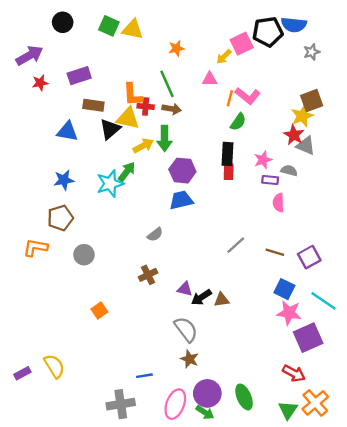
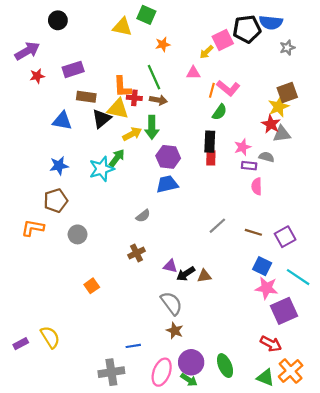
green square: (109, 26) -> (146, 15), moved
gray triangle: (306, 146) -> (282, 134), turned -30
green triangle: (288, 410) -> (265, 378), turned -42

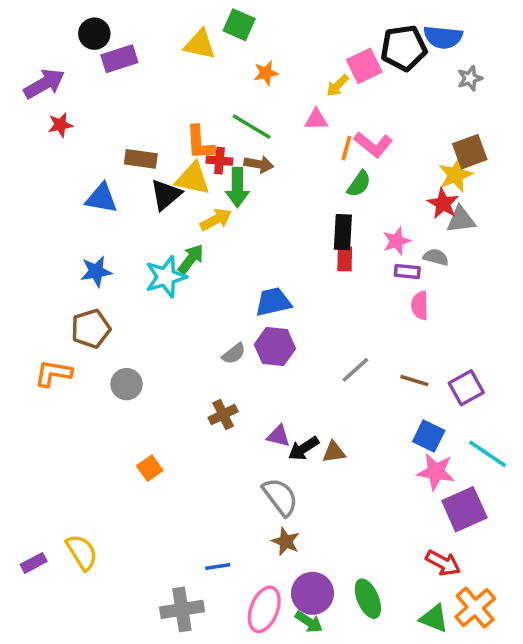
purple rectangle: (73, 69) -> (119, 59), moved
green line: (154, 77) -> (252, 127), turned -35
green arrow: (152, 127) -> (237, 187), moved
purple hexagon: (168, 157) -> (275, 347), moved

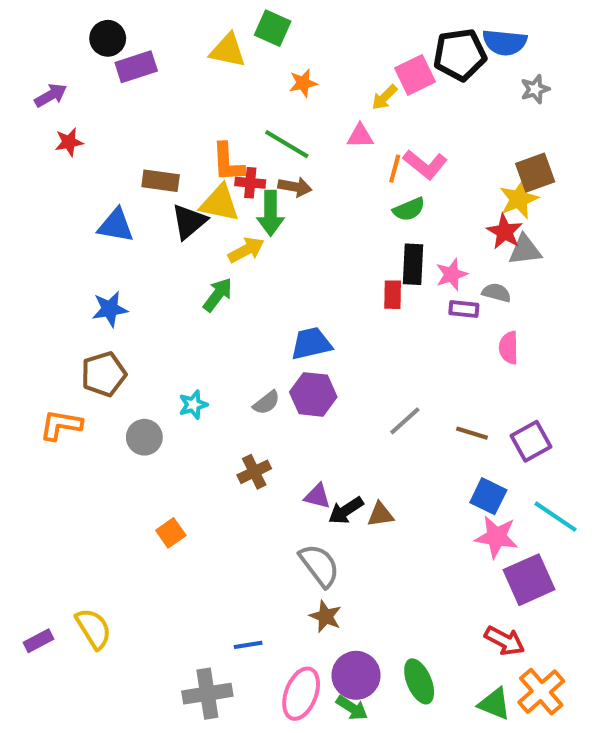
purple arrow: (44, 84) -> (51, 95), size x0.7
green semicircle: (359, 184) -> (409, 209), turned 32
black rectangle: (343, 232) -> (413, 264), moved
cyan star: (166, 277) -> (193, 405), moved, size x0.6
pink semicircle: (420, 305) -> (509, 348), moved

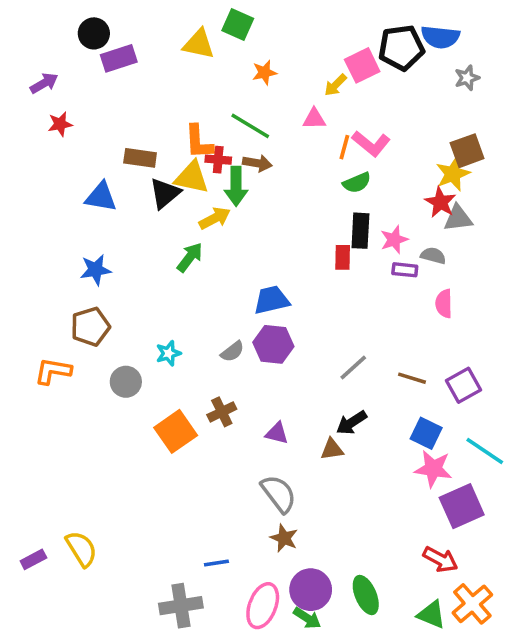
black arrow: (346, 510) -> (352, 423), moved
orange square: (171, 533) -> (176, 431), moved, size x1.6

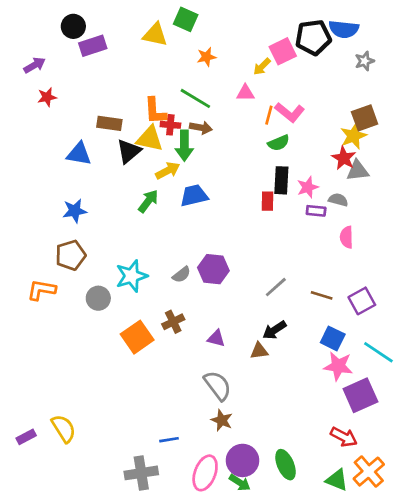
blue trapezoid: (272, 300) -> (194, 196), moved
cyan star: (168, 353) -> (132, 276), size x1.6

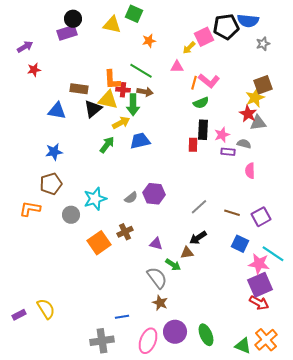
black circle: (73, 26) -> (73, 19), moved
pink star: (338, 366) -> (259, 264), moved
red arrow: (344, 437) -> (259, 303), moved
green arrow: (240, 483) -> (173, 265), moved

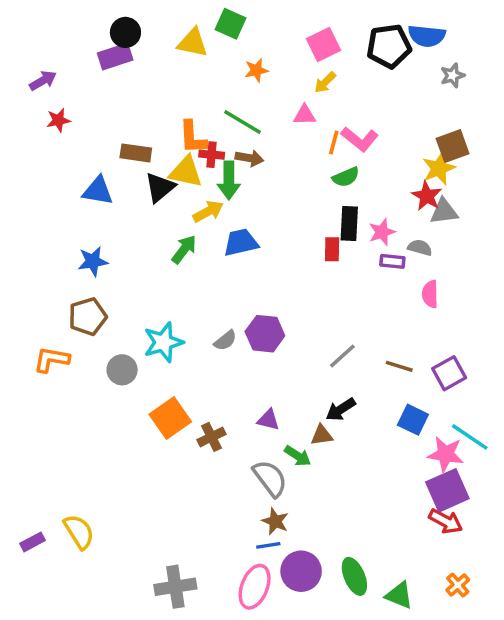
pink square: (204, 37) -> (323, 44), moved
brown cross: (125, 232) -> (212, 437), moved
blue line: (122, 317) -> (268, 545), moved
orange cross: (266, 340) -> (458, 585), size x0.6
green triangle: (243, 346) -> (399, 595), moved

